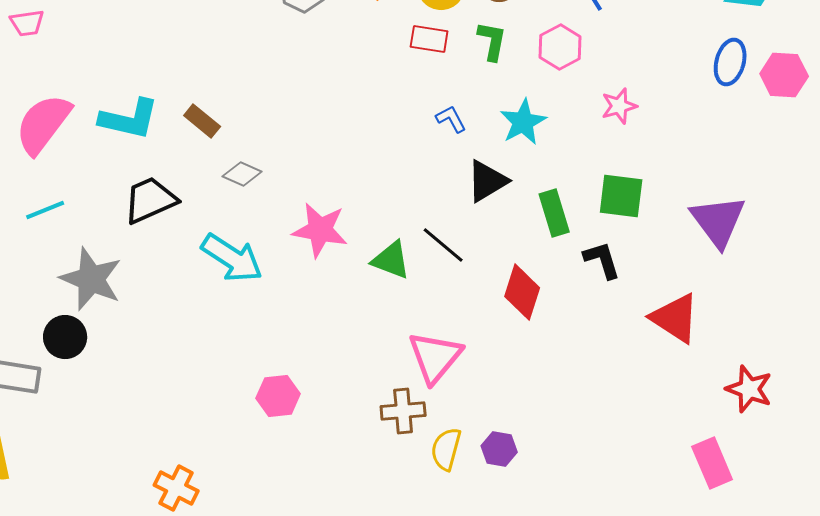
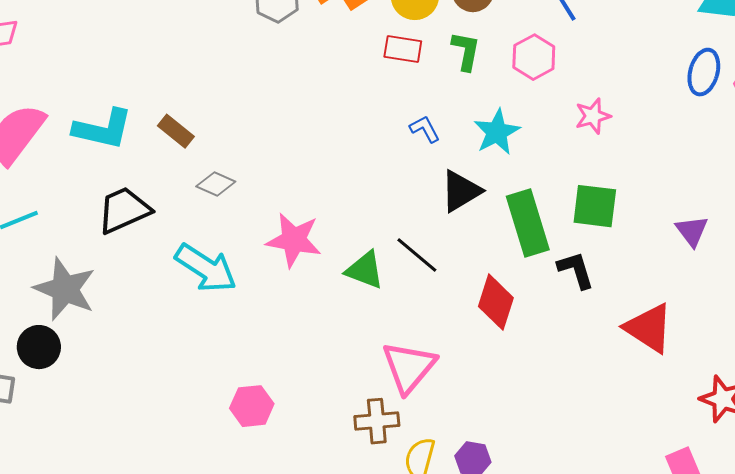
green rectangle: (554, 213) -> (528, 223), size x1.4
purple triangle: (718, 221) -> (692, 231), size x0.6

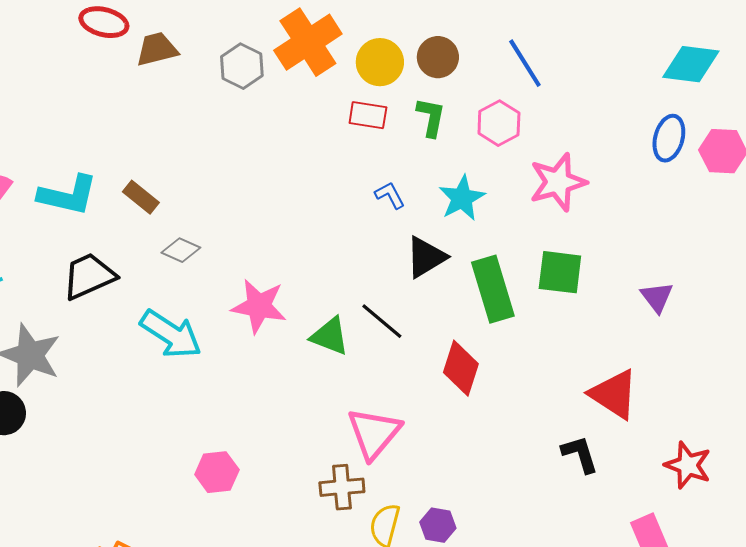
pink star: (593, 116) -> (558, 182), size x1.6
black L-shape: (576, 270) -> (580, 454), moved

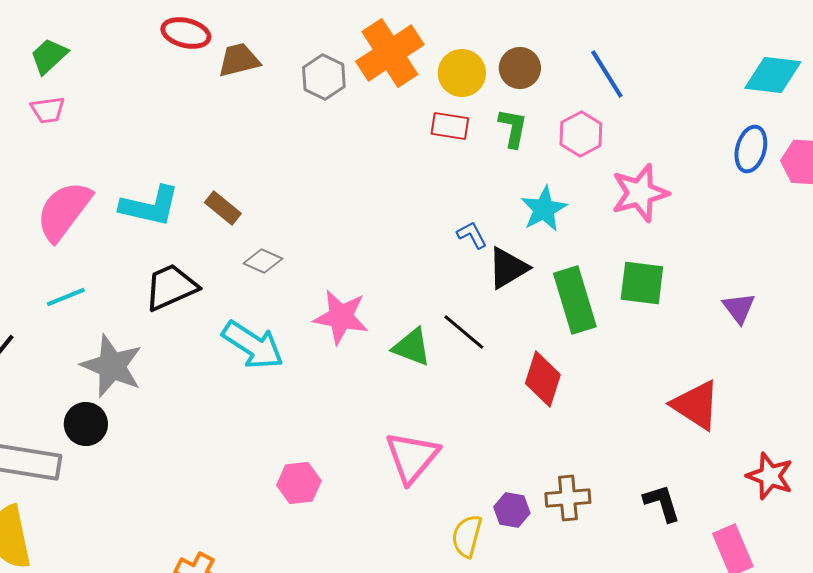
blue L-shape: (390, 195) -> (472, 235), moved
pink triangle: (374, 433) -> (412, 457), moved
black L-shape: (580, 454) -> (662, 503), moved
brown cross: (342, 487) -> (568, 498), moved
purple hexagon: (438, 525) -> (512, 510), moved

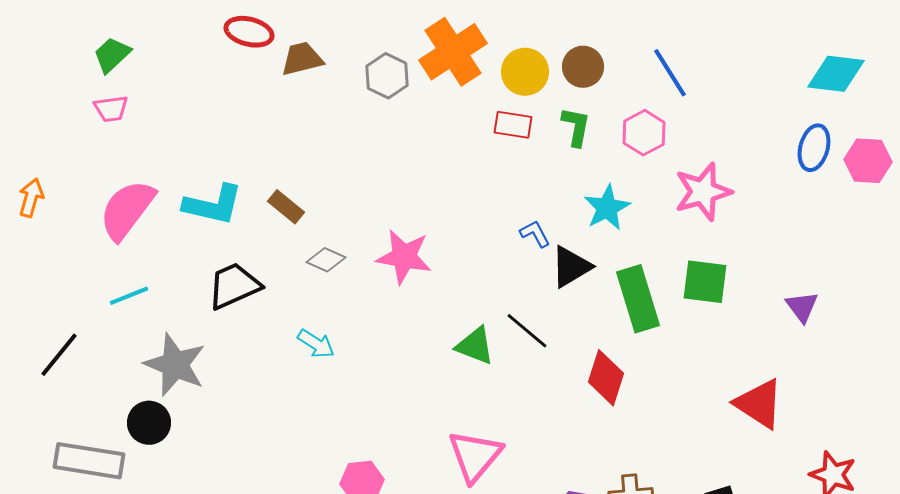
pink star: (341, 317) -> (404, 257), moved
cyan arrow: (253, 345) -> (316, 344), size x0.6

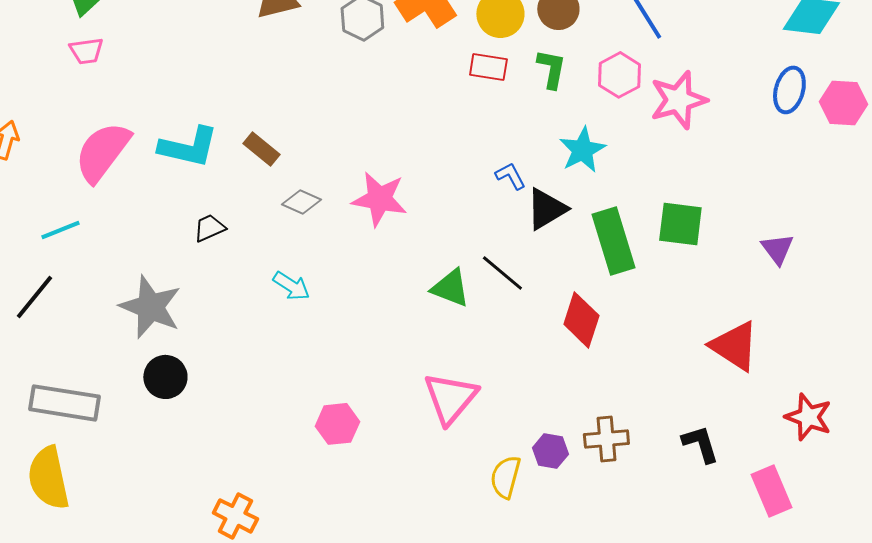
pink star: (703, 192) -> (678, 100), moved
black trapezoid: (234, 286) -> (209, 228), size x0.6
cyan line: (129, 296) -> (60, 230), moved
black circle: (149, 423) -> (165, 377), moved

